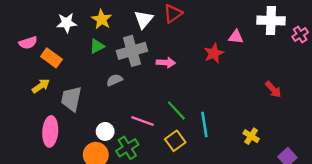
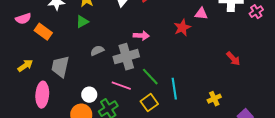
gray cross: (132, 51) -> (126, 57), moved
yellow arrow: (41, 86) -> (25, 66), moved
yellow cross: (251, 136) -> (214, 99), turned 32

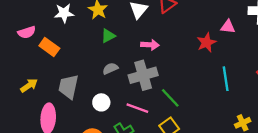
green triangle: (82, 22) -> (108, 36), moved
pink arrow: (141, 36) -> (150, 45), moved
cyan line: (174, 89) -> (226, 79), moved
white circle: (89, 95) -> (101, 102), moved

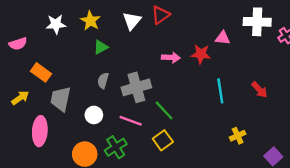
red star: (206, 43) -> (201, 54), turned 30
pink arrow: (150, 45) -> (171, 57), moved
orange rectangle: (49, 47) -> (41, 72), moved
gray semicircle: (110, 69) -> (103, 80), turned -49

